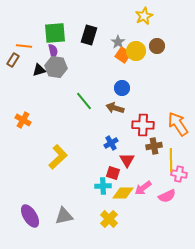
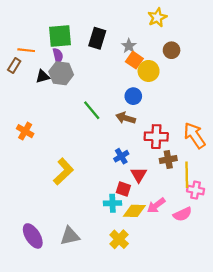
yellow circle: (136, 51) -> (149, 71), moved

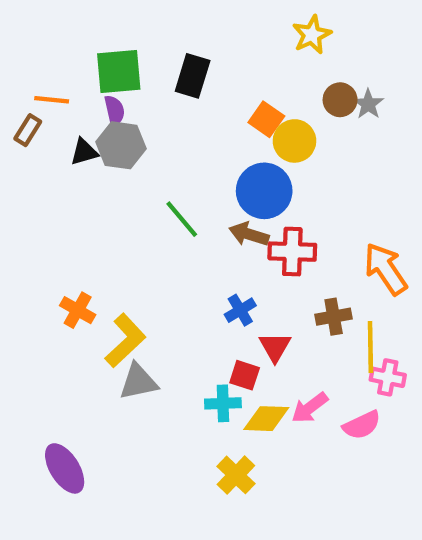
gray star: (129, 46) -> (368, 104), moved
blue circle: (133, 96) -> (264, 191), size x1.6
orange cross: (25, 131) -> (78, 310), moved
red cross: (156, 137) -> (292, 252), moved
gray triangle: (70, 236) -> (138, 382), moved

